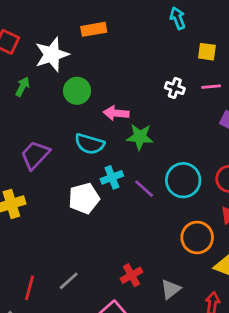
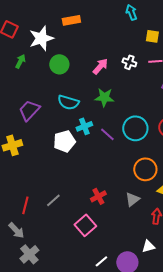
pink arrow: (116, 113) -> (100, 66), moved, turned 126
gray triangle: (171, 289) -> (132, 199), moved

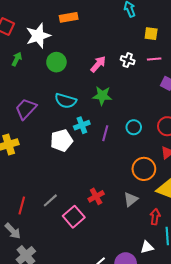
cyan circle: (135, 128) -> (134, 127), size x0.6
purple line: (107, 134) -> (105, 133), turned 63
pink square: (85, 225) -> (74, 217), moved

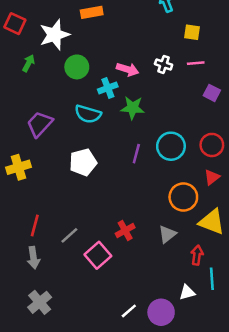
pink arrow: (98, 64) -> (128, 69), turned 66
cyan cross: (82, 125) -> (108, 88), moved
cyan circle: (134, 127) -> (171, 146), size x1.5
red line: (22, 206) -> (35, 225), moved
gray arrow: (13, 231) -> (33, 258), moved, turned 36

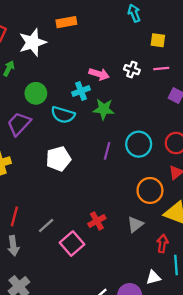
green circle: (77, 67) -> (36, 93), moved

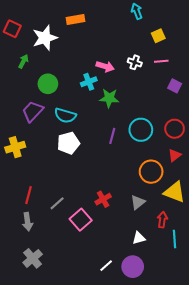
yellow square: (158, 40) -> (158, 36), turned -32
cyan semicircle: (63, 115) -> (65, 115), moved
white triangle: (153, 277) -> (139, 238), moved

